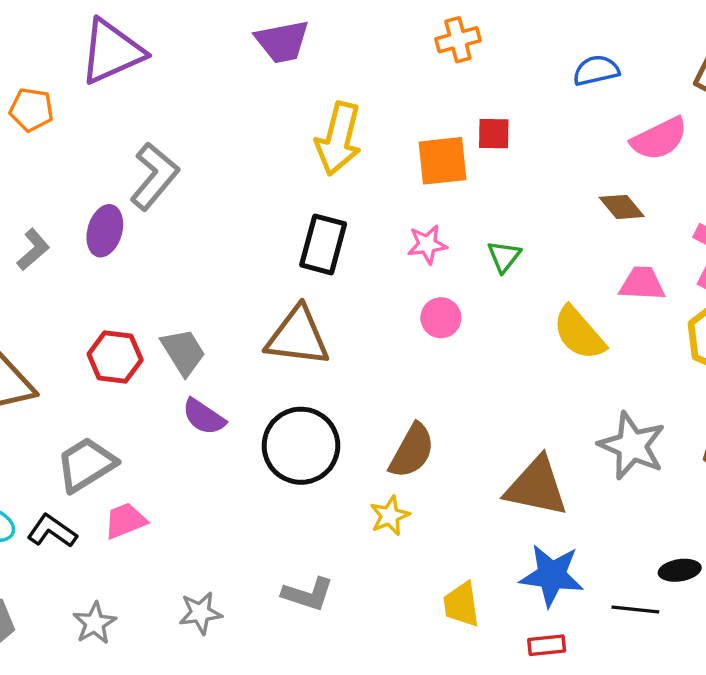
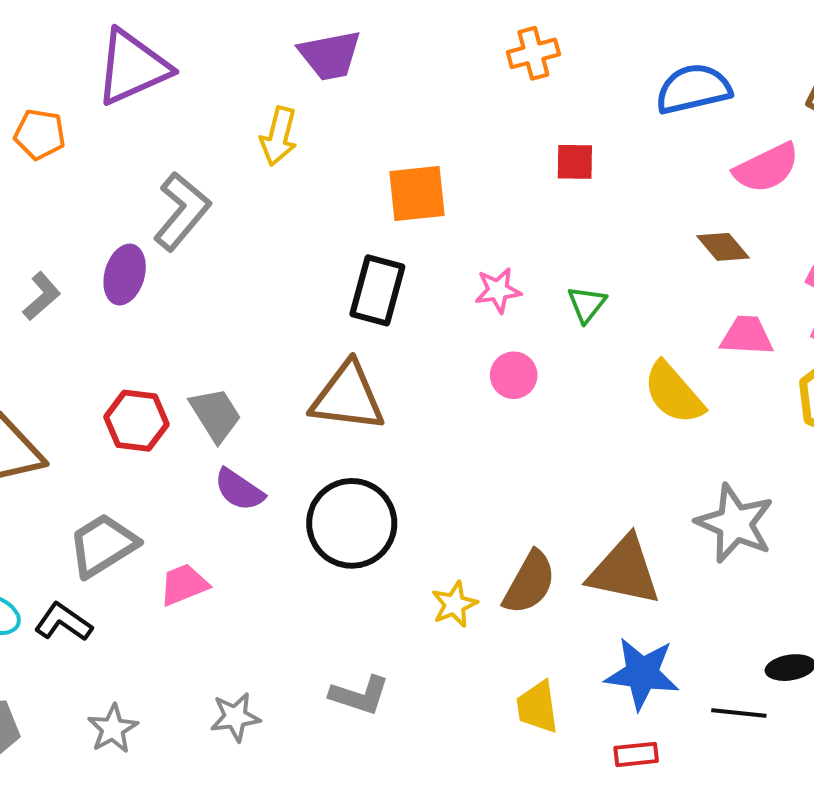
blue semicircle: (596, 70) -> (693, 89), size x1.4
yellow arrow: (339, 139) -> (279, 136), moved, size x0.7
orange square: (443, 161) -> (417, 194), moved
brown semicircle: (412, 451) -> (529, 583), moved
pink trapezoid: (125, 521) -> (184, 585), moved

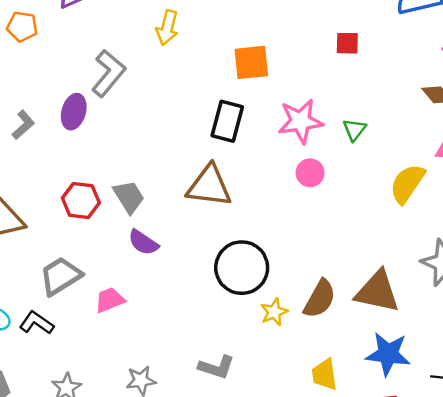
pink star: (498, 290) -> (300, 121), size x1.6
yellow semicircle: (674, 393) -> (407, 184), turned 75
black circle: (352, 523) -> (242, 268), moved

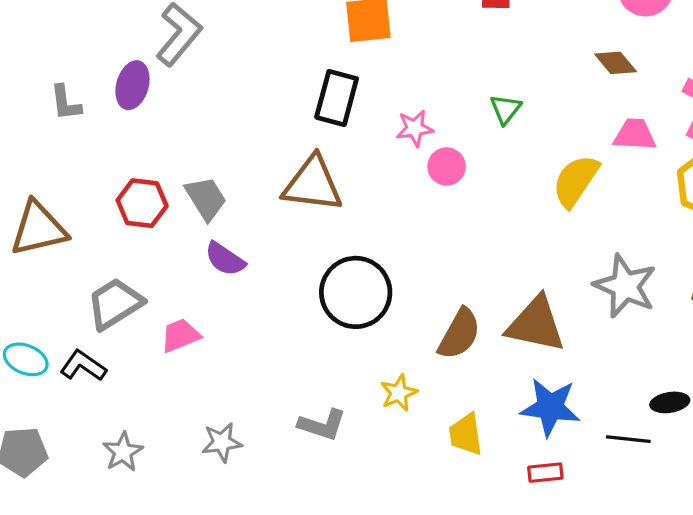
pink star: (300, 121) -> (415, 128), moved, size x0.6
gray L-shape: (23, 125) -> (66, 103), turned 124
yellow star: (274, 312) -> (399, 393), moved

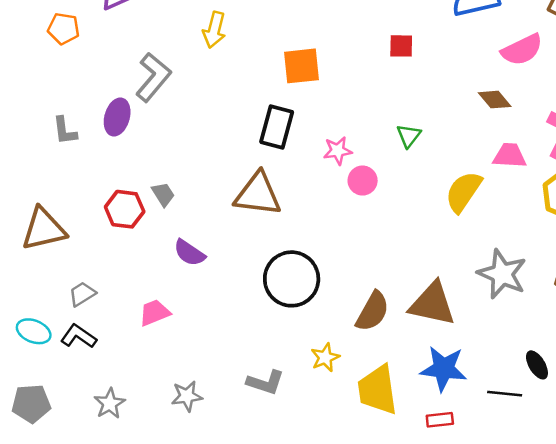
gray trapezoid: (206, 198) -> (163, 194), moved, size x0.7
gray trapezoid: (115, 304) -> (82, 294), moved, size x0.6
black ellipse: (670, 402) -> (537, 365), turned 68
yellow trapezoid: (466, 434) -> (378, 390), size x1.5

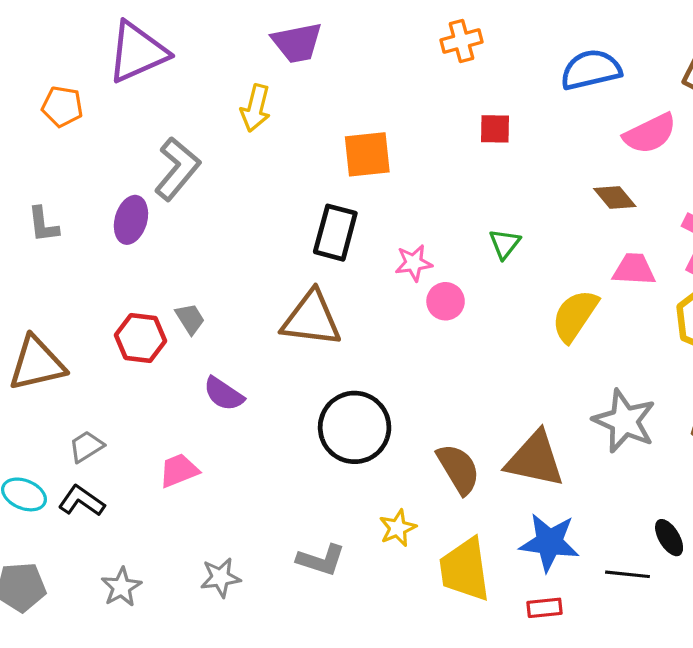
gray L-shape: (65, 131) -> (43, 225), moved
brown semicircle: (373, 311) -> (458, 469), turned -60

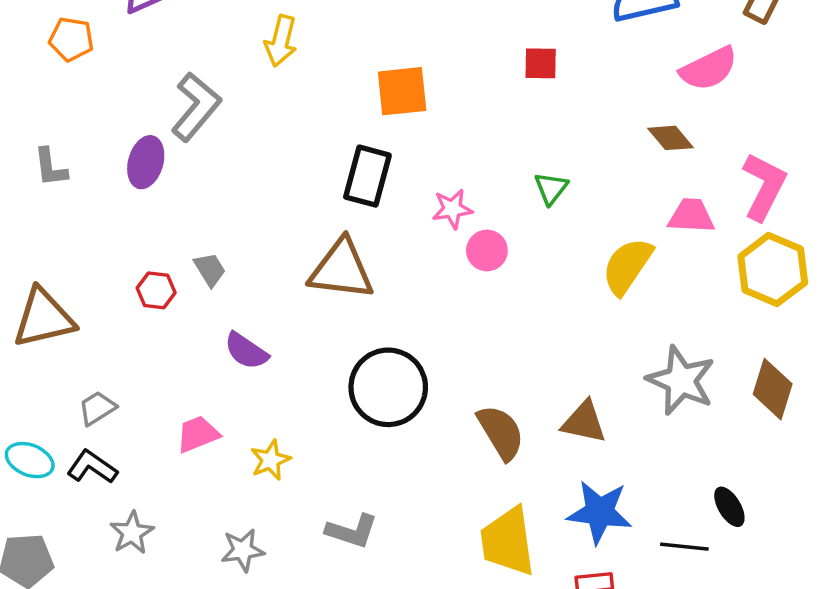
red hexagon: (141, 338) -> (156, 290), size x0.7
brown triangle: (535, 459) -> (584, 422), size x0.7
yellow star: (398, 528) -> (270, 460), moved
gray star: (121, 587) -> (132, 533), moved

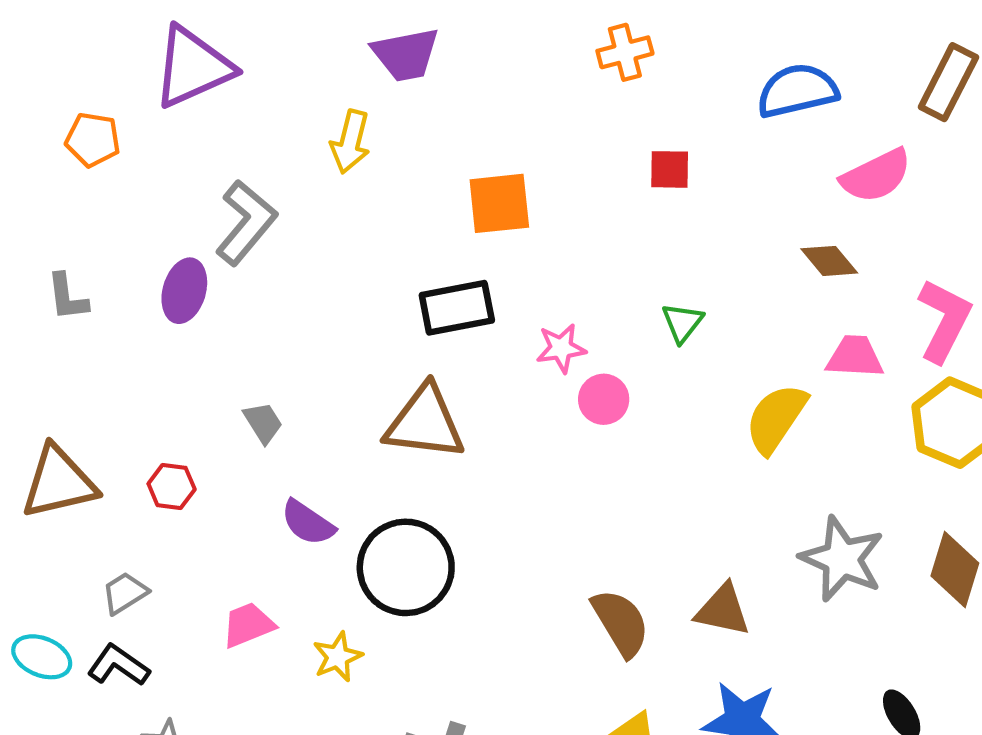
black rectangle: (367, 176) -> (457, 308), turned 64
red hexagon: (156, 290) -> (172, 487), moved
black circle: (388, 387) -> (406, 567), moved

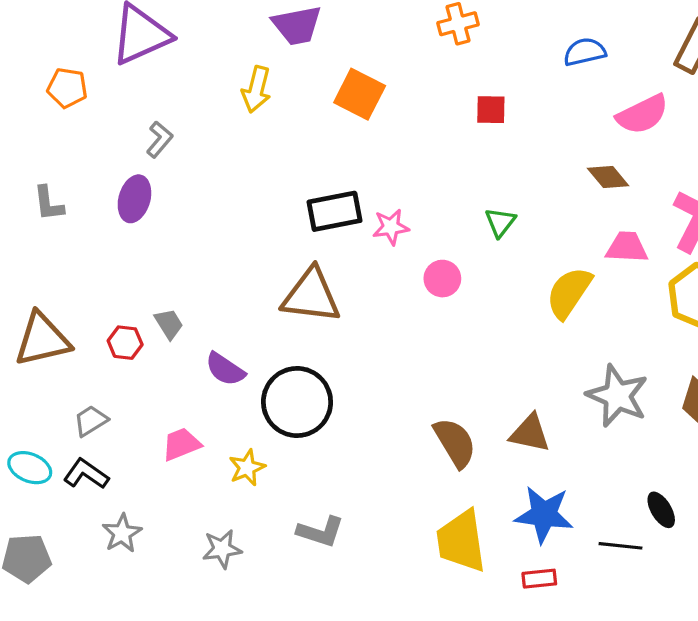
blue semicircle: (797, 91) -> (585, 52), size x0.7
orange square: (499, 203) -> (360, 94), moved, turned 33
gray L-shape: (246, 223) -> (159, 139), moved, size x0.6
pink star: (561, 348) -> (391, 227), moved
gray trapezoid: (263, 423) -> (169, 324), moved

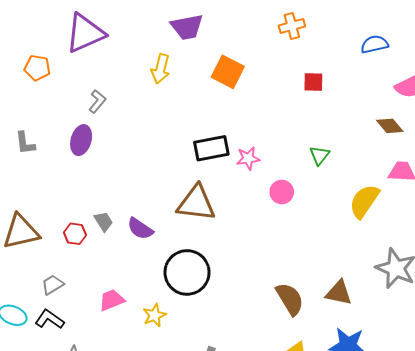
purple semicircle: (225, 369) -> (140, 229), moved

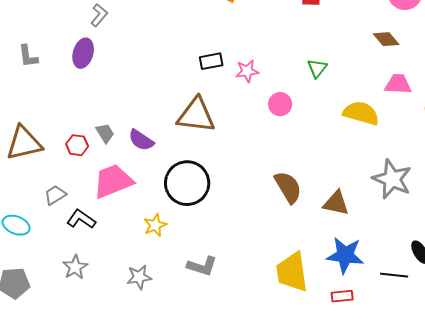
black rectangle: (211, 148) -> (211, 61), size x0.7
yellow semicircle: (364, 201) -> (361, 113), turned 72
brown semicircle: (290, 299) -> (288, 187), moved
pink trapezoid: (112, 300) -> (113, 181), moved, size x1.6
black L-shape: (50, 319) -> (81, 219), moved

